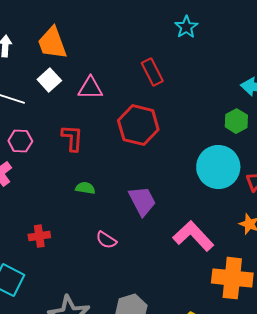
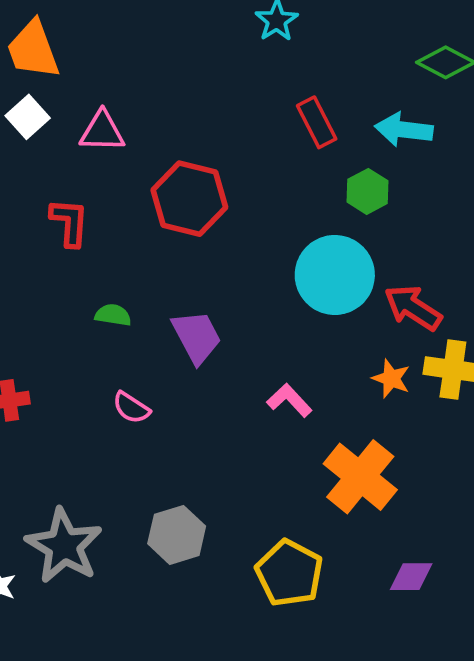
red rectangle: (152, 72) -> (317, 122), moved
green semicircle: (85, 188) -> (113, 315), moved
pink L-shape: (193, 236) -> (289, 400), size x0.6
orange cross: (232, 278) -> (360, 477), turned 33

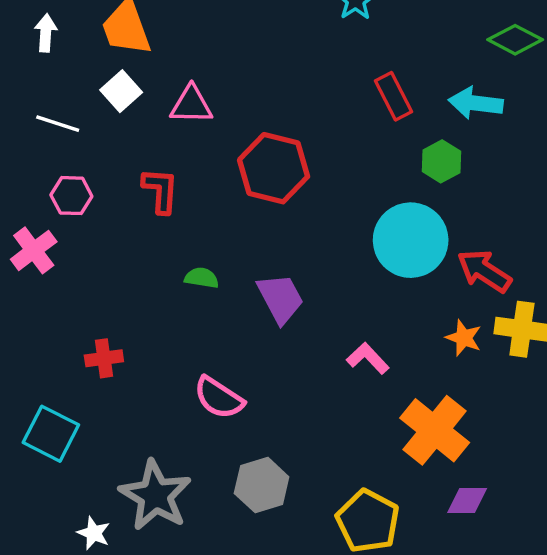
pink semicircle: (131, 408) -> (219, 398), moved, size x1.4
purple diamond: (411, 577) -> (467, 501), moved

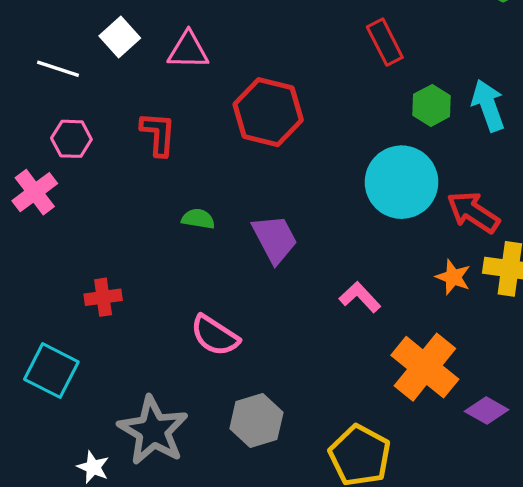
cyan arrow: (476, 103) -> (488, 105), moved, turned 63
purple diamond: (467, 501) -> (487, 411), moved, turned 30

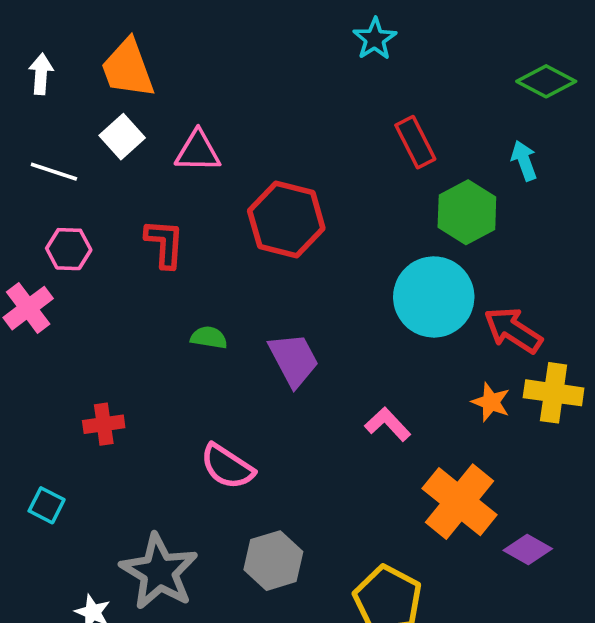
green hexagon: (432, 105) -> (467, 212), size x1.4
cyan arrow: (488, 105) -> (524, 161), moved, size x0.7
cyan square: (51, 371) -> (47, 505), size x0.6

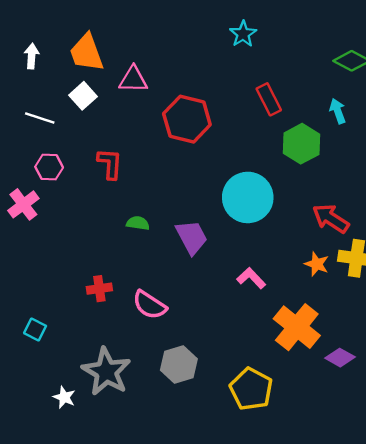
pink triangle: (198, 151) -> (133, 79), moved
red hexagon: (286, 220) -> (187, 119), moved
cyan circle: (434, 297) -> (248, 197), moved
red cross: (104, 424) -> (99, 289), moved

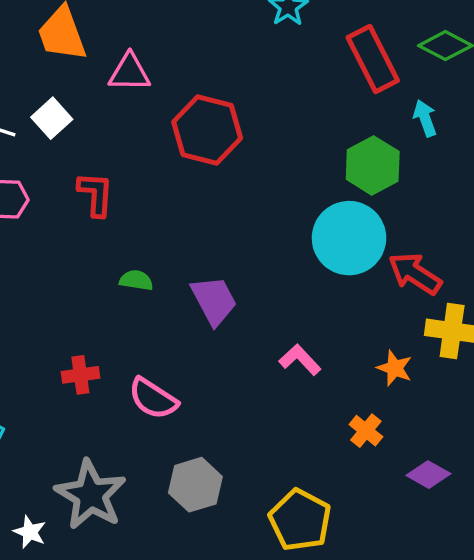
white square: (83, 96) -> (52, 118), moved
red rectangle: (269, 99) -> (373, 59), moved, size x1.4
cyan circle: (248, 197) -> (349, 238), moved
orange star: (317, 264) -> (395, 368), moved
orange cross: (297, 327) -> (366, 431), size x0.5

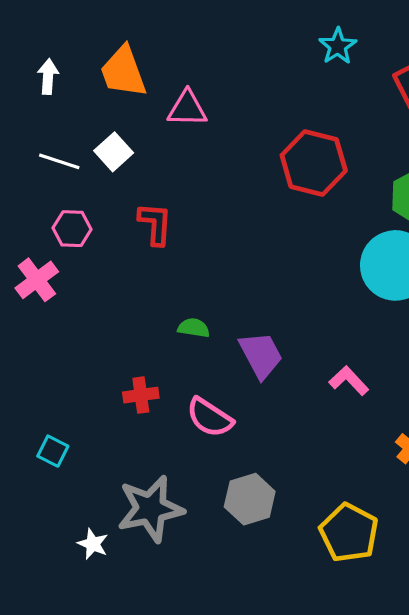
red hexagon: (207, 130) -> (314, 163), moved
green semicircle: (136, 280) -> (194, 328), moved
purple trapezoid: (214, 301) -> (261, 355), moved
gray star: (91, 495) -> (150, 509), turned 30

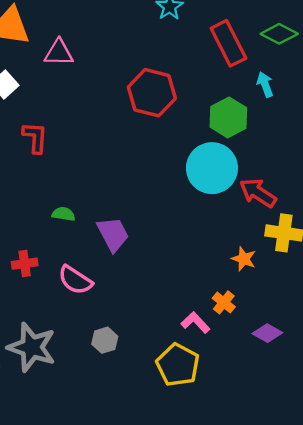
pink L-shape: (349, 381) -> (195, 323), moved
gray hexagon: (250, 499) -> (105, 340), size x0.7
gray star: (150, 509) -> (32, 347), turned 30

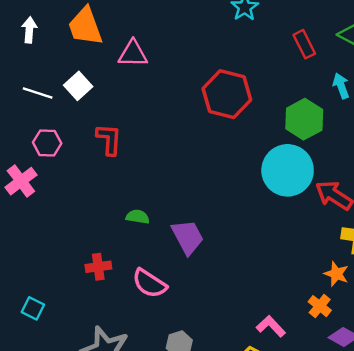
red rectangle: (228, 43) -> (304, 44), size x0.6
orange star: (244, 259) -> (336, 274), moved
orange cross: (224, 302) -> (320, 306), moved

